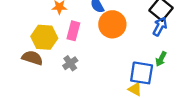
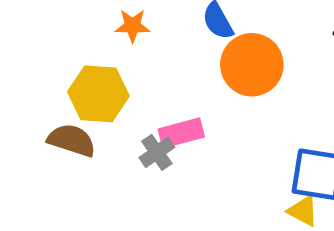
pink rectangle: (73, 31) -> (181, 133), moved, turned 60

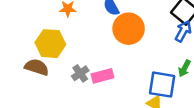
pink rectangle: (181, 133) -> (103, 76), moved

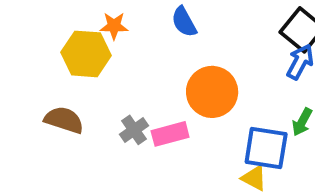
orange circle: (129, 29) -> (212, 92), moved
yellow hexagon: (50, 44) -> (86, 54), moved

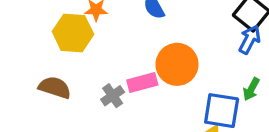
pink rectangle: (170, 134) -> (142, 82), moved

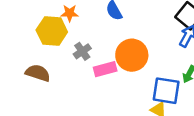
gray cross: (113, 96) -> (82, 51), moved

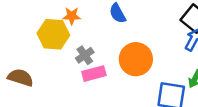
pink rectangle: (105, 69) -> (94, 74), moved
brown semicircle: (38, 73) -> (21, 78), moved

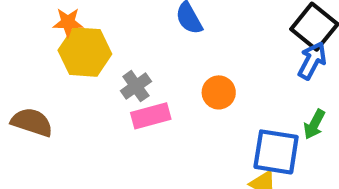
orange star: (72, 16) -> (68, 22), moved
orange circle: (136, 59) -> (219, 92), size x0.6

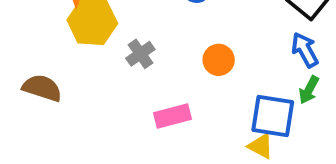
blue arrow: (312, 61) -> (305, 50), moved, turned -57
pink rectangle: (151, 116) -> (172, 116), moved

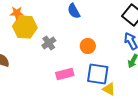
blue square: (273, 116) -> (98, 74), moved

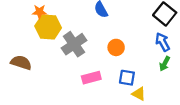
gray cross: (49, 43) -> (74, 44), size x1.6
blue square: (98, 74) -> (127, 78), size x0.7

